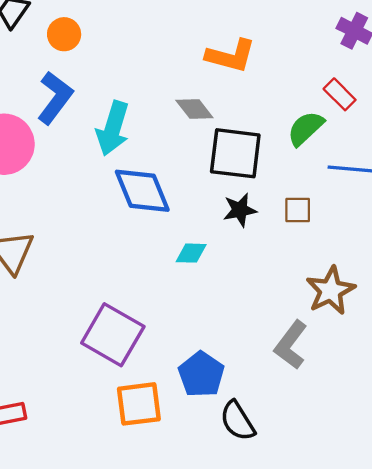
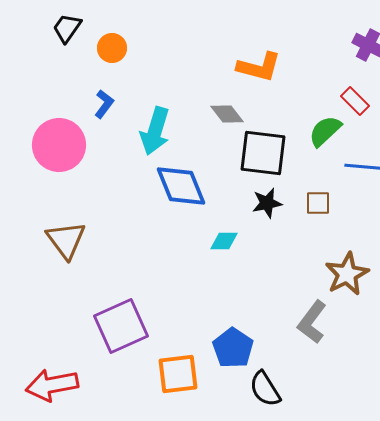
blue L-shape: (55, 98) -> (104, 104), size x0.6
purple square: (113, 335) -> (121, 326), moved, turned 36

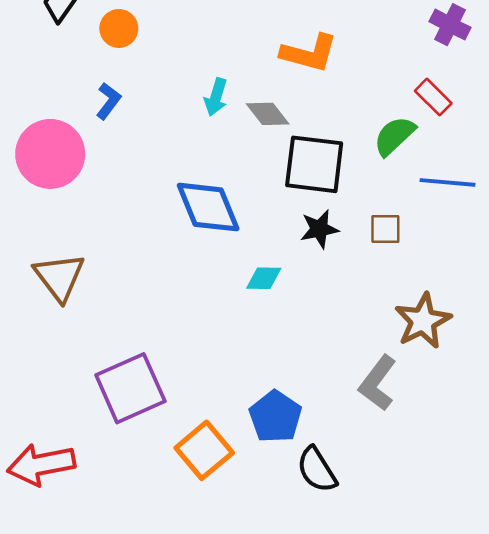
cyan arrow: (155, 131) -> (216, 97), moved, size x0.6
orange square: (178, 374) -> (204, 450), turned -33

